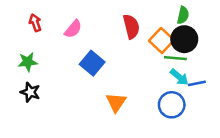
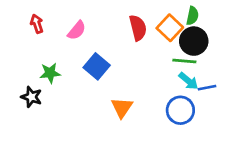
orange square: (162, 40) -> (170, 28), moved
green star: (28, 62) -> (50, 73), moved

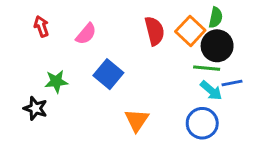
blue line: (207, 88) -> (232, 83), moved

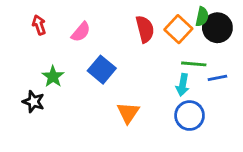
black circle: (217, 46) -> (217, 28), moved
green star: (56, 82) -> (53, 77), turned -30
cyan arrow: (211, 90) -> (183, 85), moved, turned 60

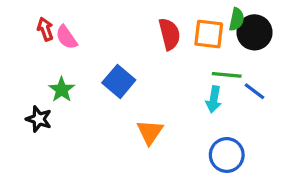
orange square: (178, 29) -> (209, 34), turned -36
pink semicircle: (81, 32) -> (67, 37), moved, turned 105
blue line: (217, 78) -> (254, 91), turned 48
blue circle: (190, 116) -> (227, 155), moved

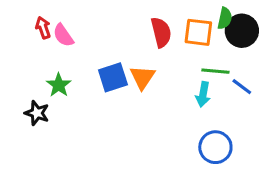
blue square: (119, 81) -> (113, 77), turned 32
orange triangle: (150, 132) -> (142, 77), moved

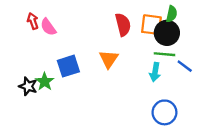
black circle: (242, 31) -> (167, 33), moved
blue square: (113, 77) -> (68, 66), moved
green star: (59, 85) -> (45, 82), moved

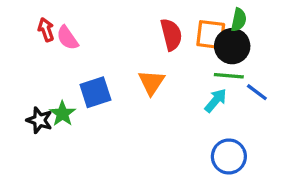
cyan arrow: (155, 72) -> (216, 100), turned -150

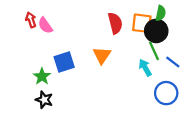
green line: (229, 76) -> (154, 51), turned 60
cyan arrow: (216, 100) -> (145, 68), turned -70
black star: (39, 120) -> (44, 100), moved
blue circle: (229, 156) -> (166, 93), moved

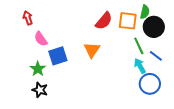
red semicircle: (115, 23) -> (104, 21), turned 54
pink semicircle: (45, 25) -> (41, 39), moved
black circle: (156, 31) -> (154, 27), moved
cyan arrow: (145, 68) -> (140, 66), moved

